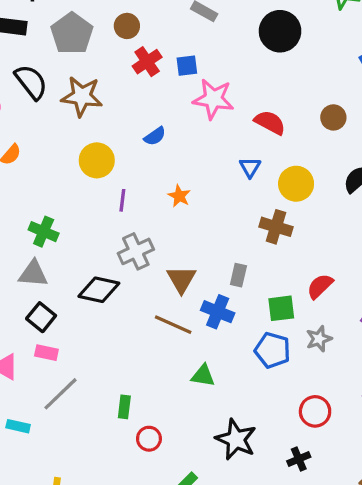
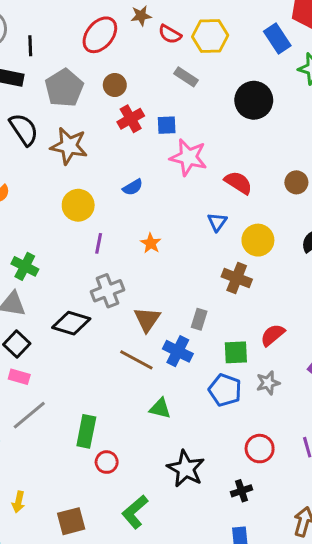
green rectangle: (124, 407) -> (86, 431), size x1.5

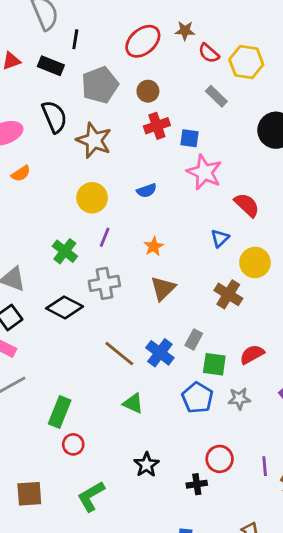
green cross: (25, 266) -> (65, 251), moved
brown triangle: (147, 319) -> (163, 288), moved
gray rectangle: (199, 319) -> (194, 339), moved
black star: (186, 469) -> (146, 465), size x0.7
black cross: (242, 491) -> (197, 484), moved

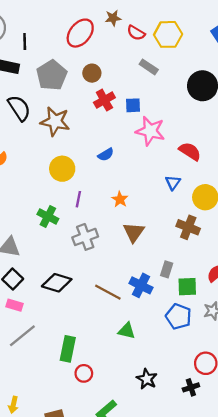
black diamond: (65, 307) -> (57, 283), moved

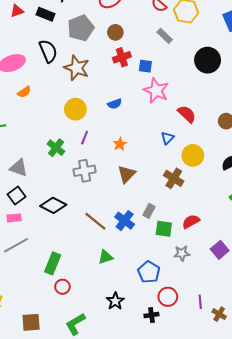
pink rectangle: (15, 305) -> (14, 218), turned -32
blue pentagon: (178, 317) -> (149, 272), moved
green triangle: (127, 331) -> (105, 257), turned -42

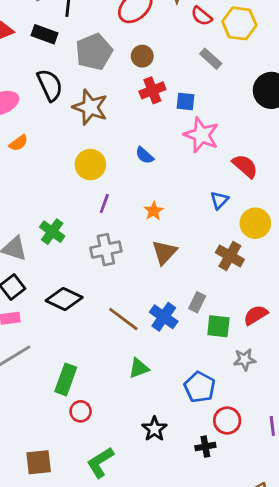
blue semicircle: (115, 104) -> (145, 155), turned 64
green cross: (56, 148) -> (52, 232), moved

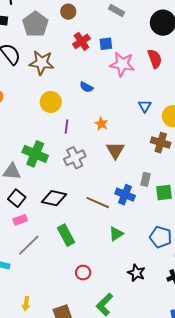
brown circle: (142, 56) -> (68, 12), moved
red semicircle: (245, 166) -> (155, 59), moved, turned 42
green cross: (52, 232) -> (35, 154), size x1.4
green rectangle: (66, 379) -> (66, 235), moved, turned -35

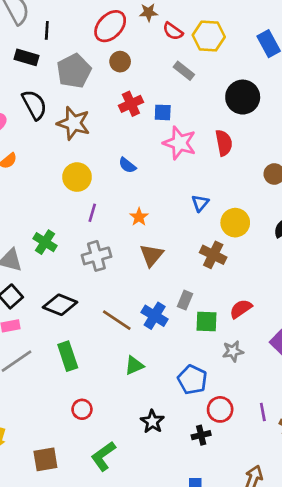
green cross: (35, 154) -> (45, 242), size x0.7

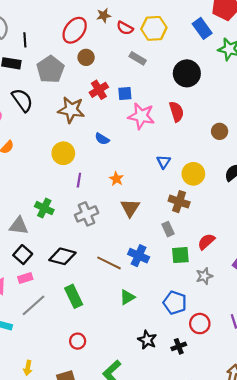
brown star: (74, 123) -> (71, 110), moved
gray rectangle: (185, 300) -> (168, 229), moved, turned -40
red circle: (82, 409) -> (78, 341), moved
black cross: (201, 435) -> (179, 346), moved

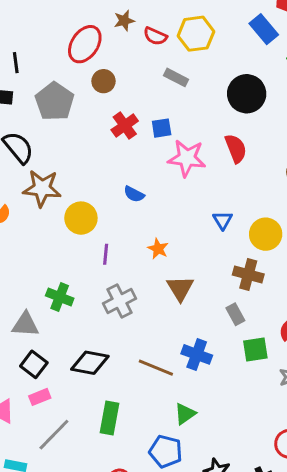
brown star: (71, 110) -> (42, 188), moved
green rectangle: (74, 296) -> (109, 418), turned 40
blue pentagon: (175, 303) -> (166, 451), moved

